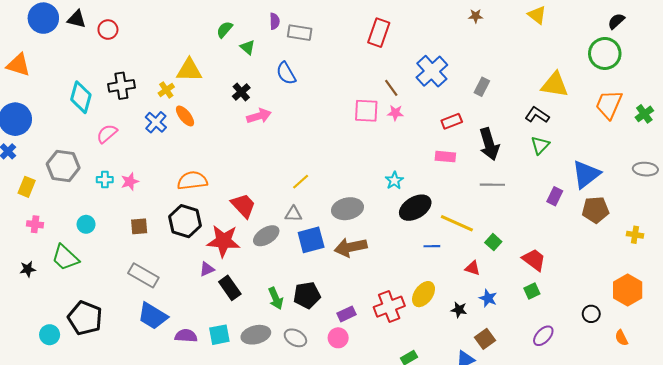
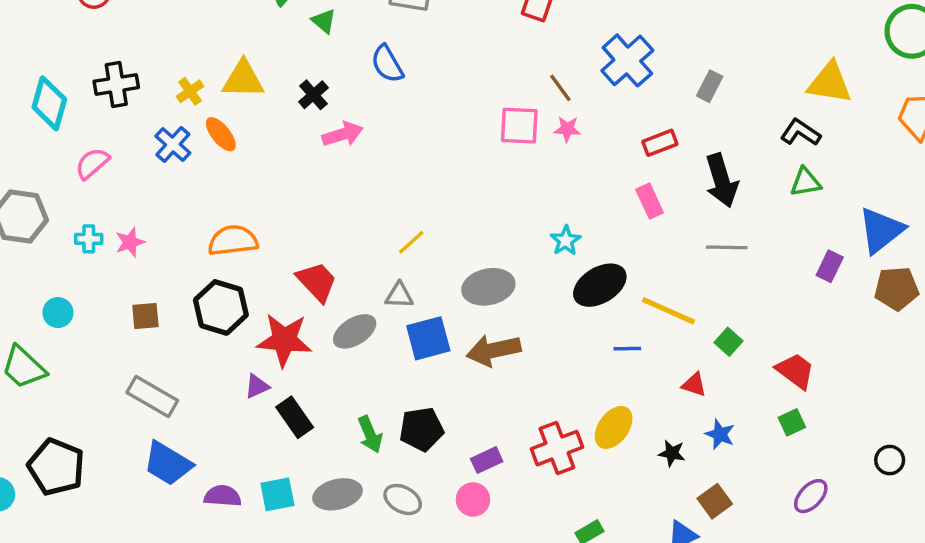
yellow triangle: (189, 70) -> (243, 79), moved
green triangle: (540, 145) -> (806, 182), turned 36
pink rectangle: (445, 157) -> (650, 201), turned 60

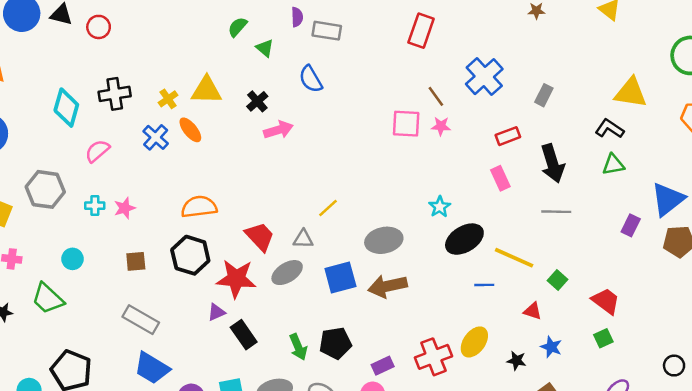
gray triangle: (399, 295) -> (303, 239), moved

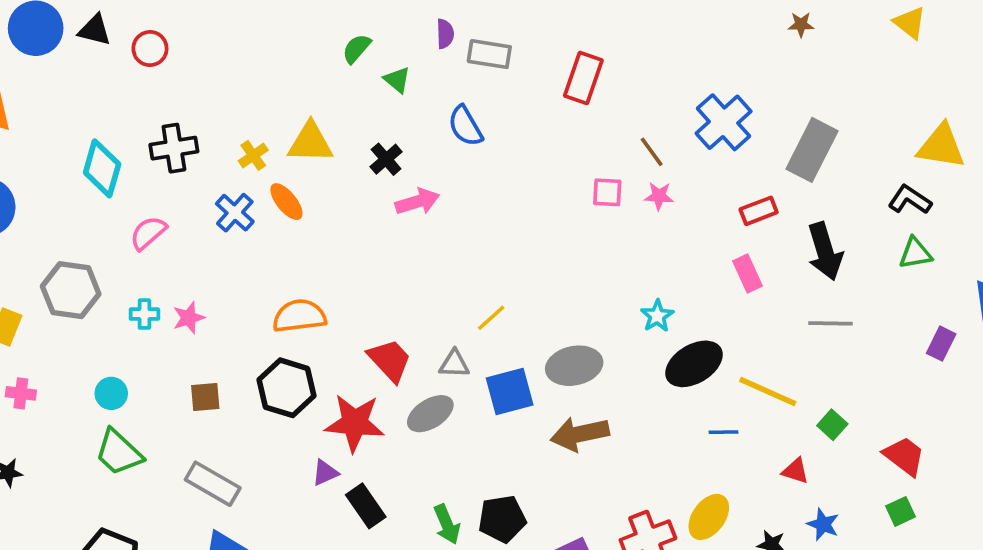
red rectangle: (421, 31) -> (583, 78), moved
gray rectangle: (544, 95) -> (812, 150), size x1.8
pink square: (406, 124) -> (607, 192), size x0.7
blue square: (340, 277) -> (510, 392), moved
green trapezoid: (48, 299) -> (119, 452), moved

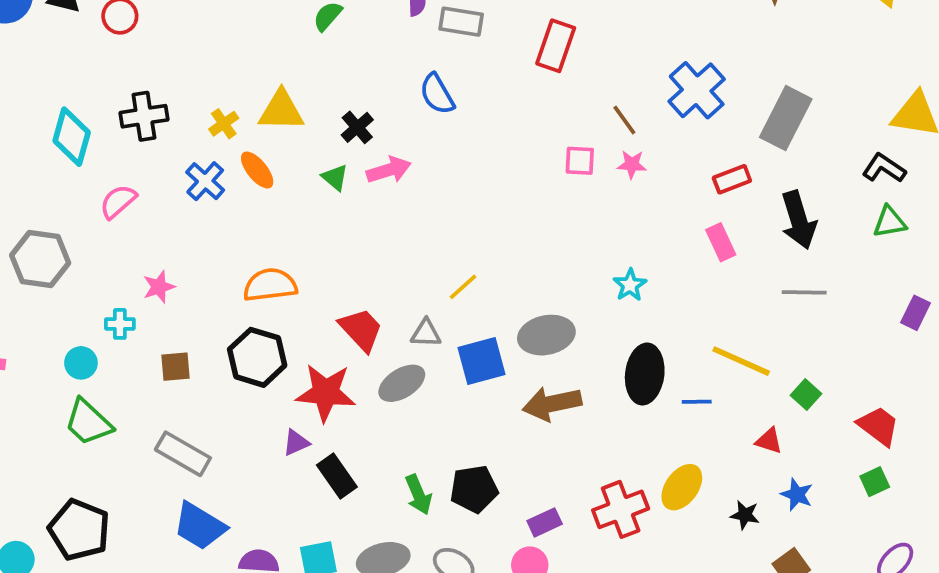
green triangle: (397, 80) -> (335, 177), moved
cyan cross: (144, 314) -> (120, 324), moved
black ellipse: (694, 364) -> (645, 374), moved, turned -52

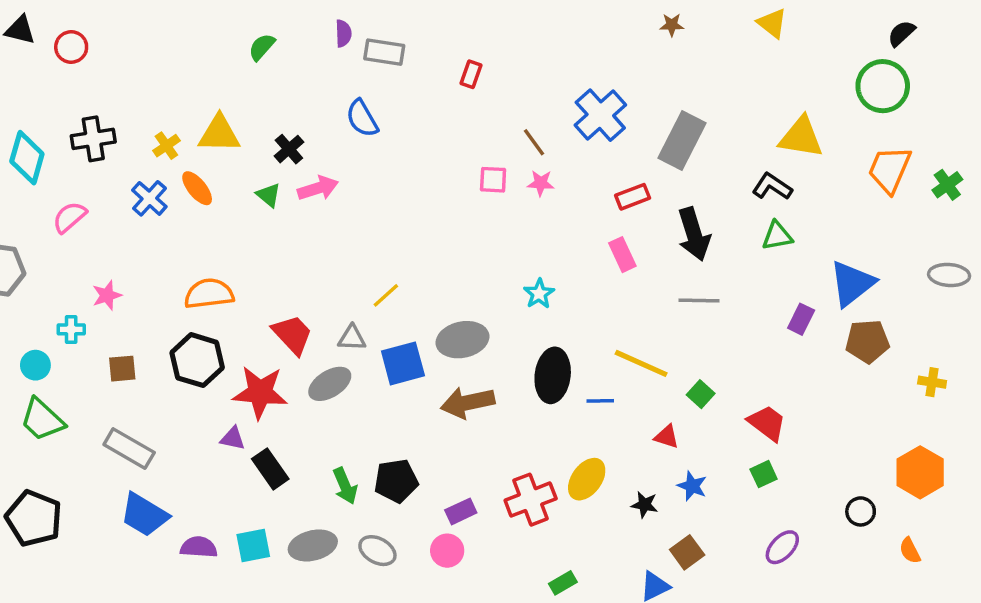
red rectangle: (556, 46) -> (471, 74), size x0.6
purple triangle: (296, 443) -> (233, 438), turned 36

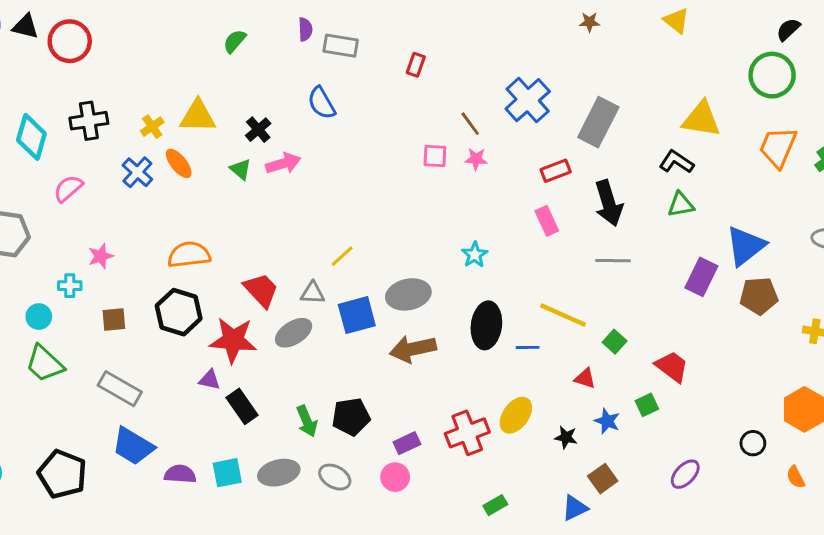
red circle: (71, 47) -> (70, 41), size x1.5
purple rectangle: (801, 319) -> (701, 277), size x1.4
green square: (764, 474) -> (647, 405), moved
black pentagon: (34, 518) -> (62, 474), moved

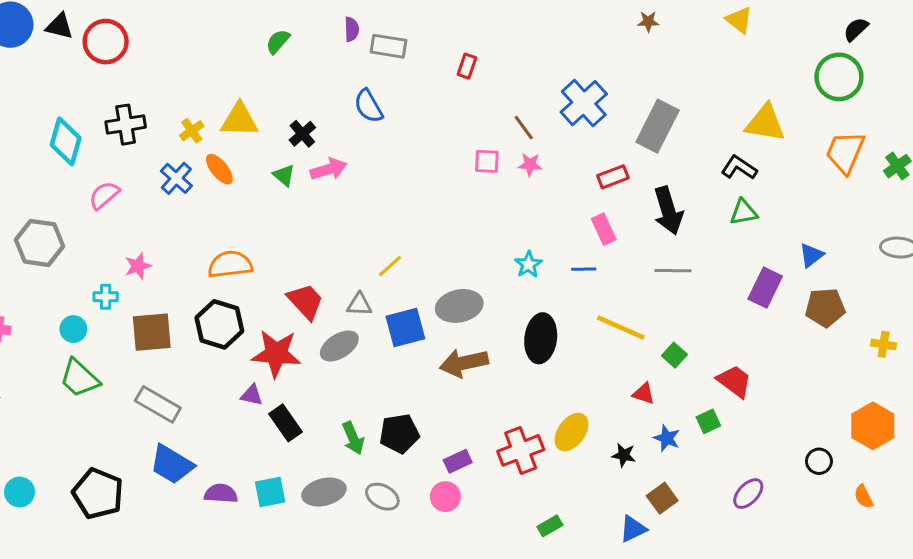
blue triangle: (746, 246) -> (811, 255), size x0.6
brown square: (114, 319) -> (152, 332), size x1.6
blue line: (528, 347) -> (584, 269), moved

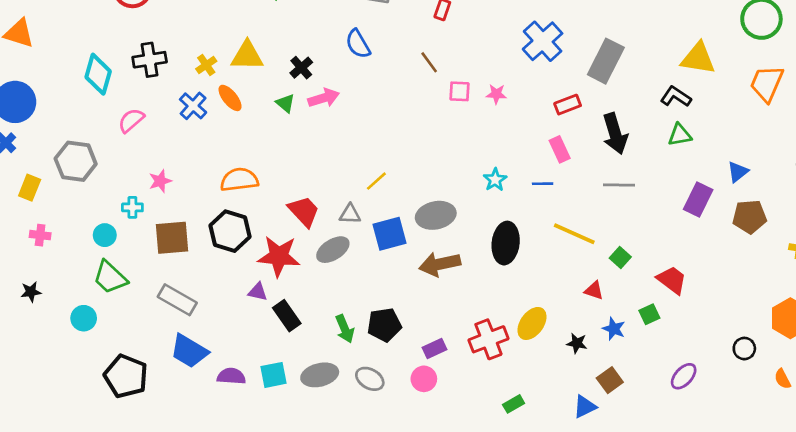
brown line: (524, 128) -> (429, 62), moved
cyan circle: (20, 492) -> (84, 318), moved

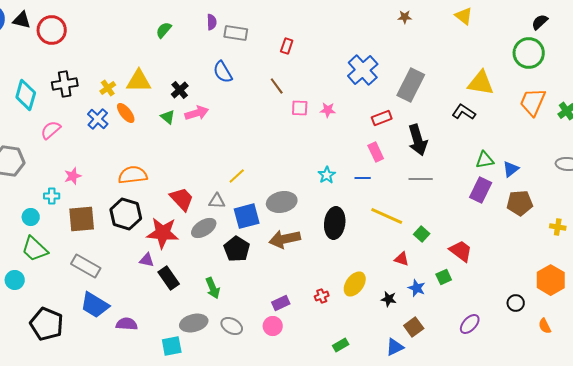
green triangle: (680, 135) -> (485, 160), moved
black pentagon: (384, 325) -> (237, 249), moved, turned -30
red cross: (488, 339) -> (322, 296), size x0.5
cyan square: (274, 375) -> (172, 346), moved

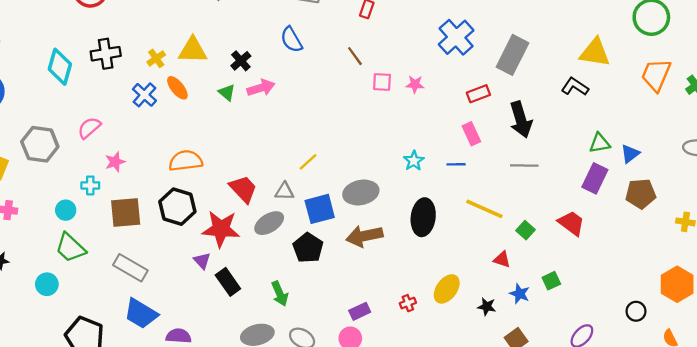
pink semicircle: (51, 130) -> (89, 128), moved
red trapezoid: (461, 251) -> (571, 223), moved
purple triangle: (147, 260) -> (202, 261), turned 35

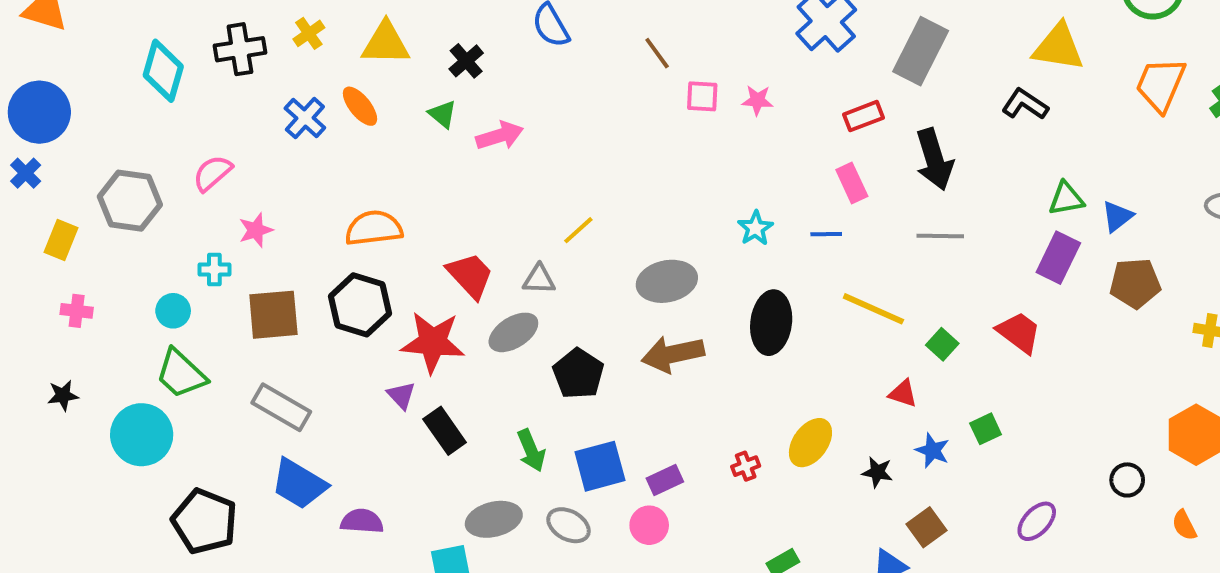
yellow cross: (156, 58) -> (309, 33), moved
pink arrow: (261, 88) -> (500, 136), moved
blue square: (320, 209) -> (600, 466), moved
cyan circle: (47, 284) -> (142, 435), size x1.6

